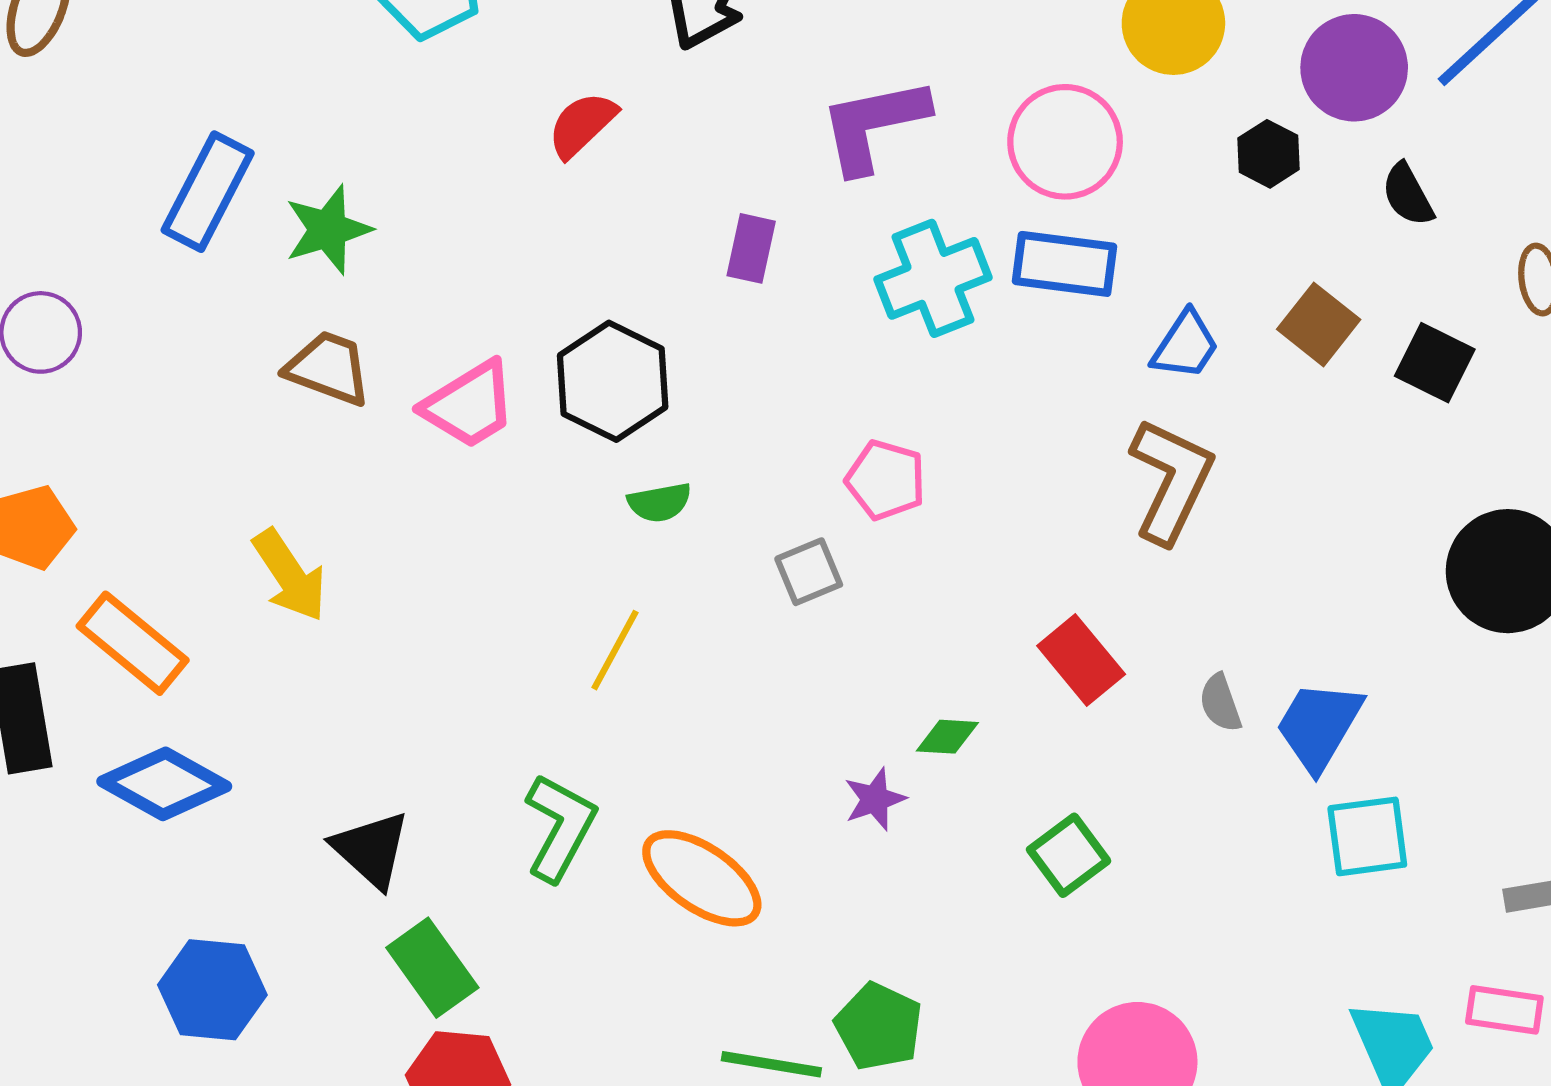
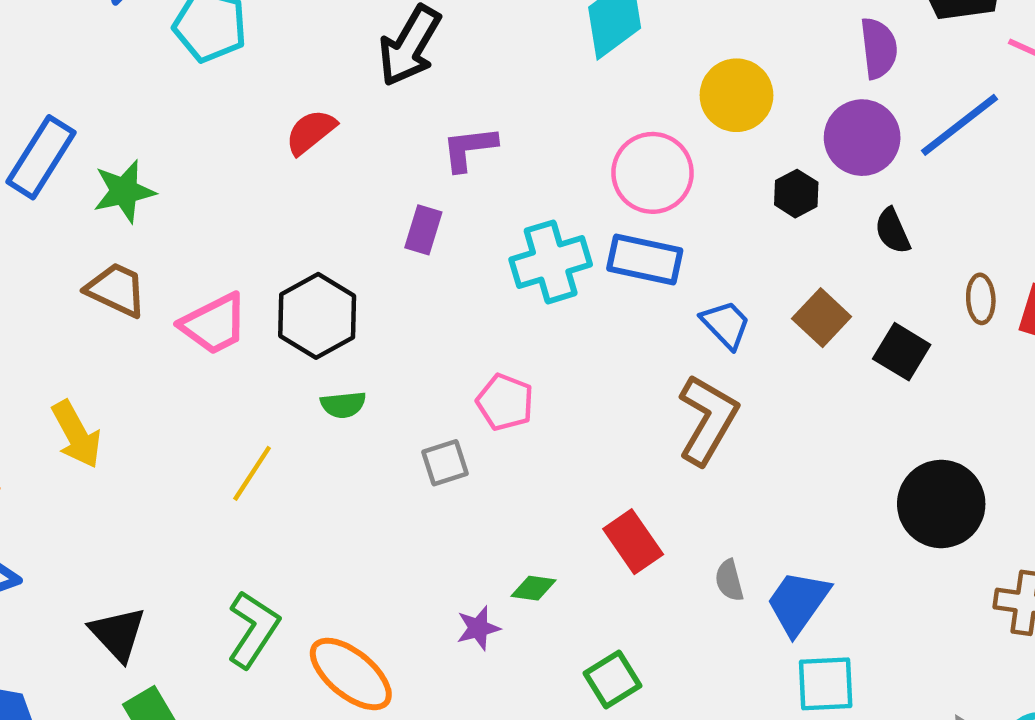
purple L-shape: (874, 125) -> (469, 148), moved, size x0.7
blue trapezoid: (1185, 345) -> (726, 324), turned -82
yellow line: (615, 650) -> (252, 473), moved

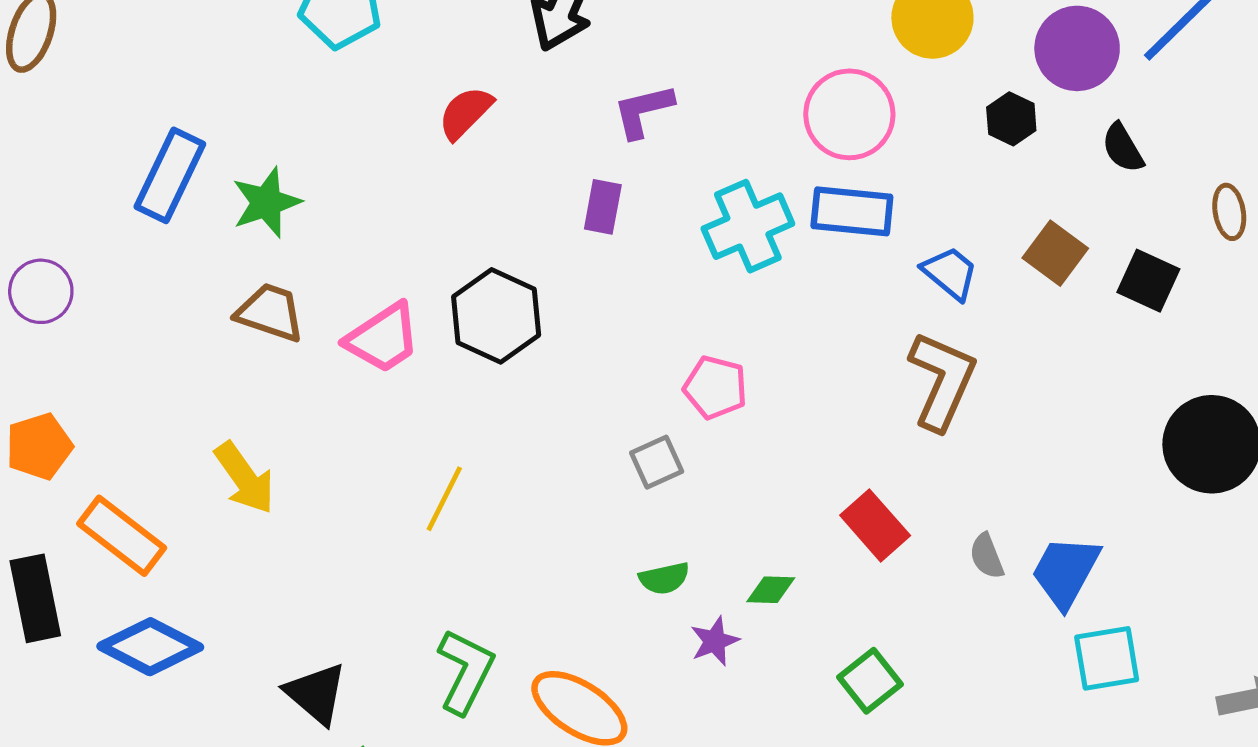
green semicircle: (343, 405) -> (664, 578), moved

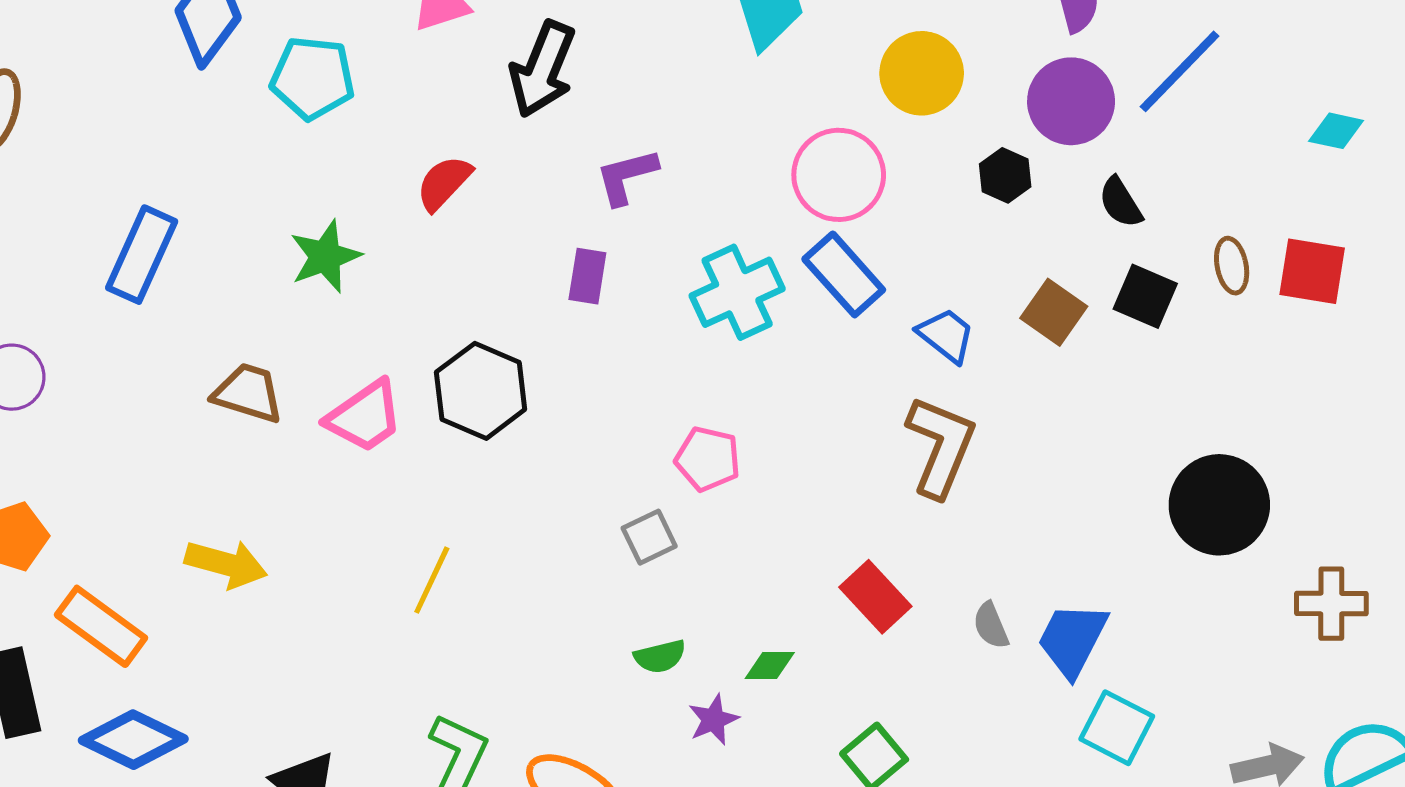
green star: (266, 202) -> (325, 256), moved
blue rectangle: (852, 211) -> (844, 274), turned 44
black square: (1148, 281) -> (1145, 296), moved
yellow arrow: (245, 478) -> (226, 564), turned -38
cyan square: (1107, 658) -> (1117, 728), turned 38

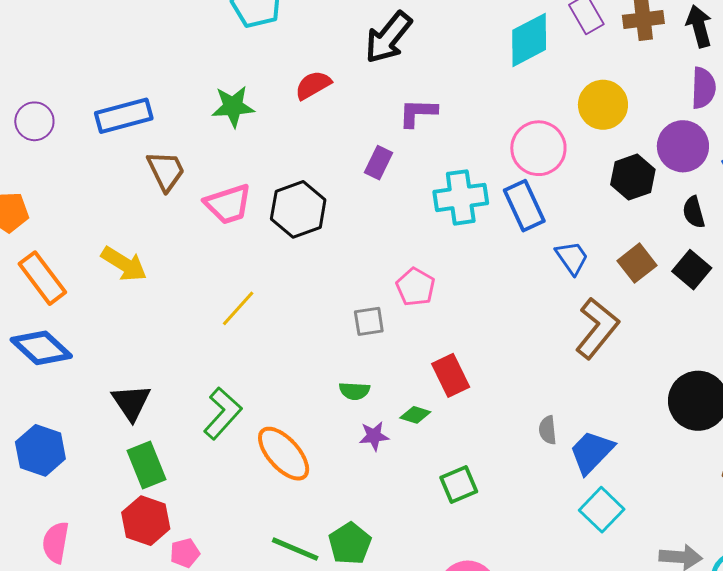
black hexagon: (1005, 175) -> (633, 177), size x1.4
blue rectangle: (142, 255) -> (124, 116), moved, turned 34
brown trapezoid: (248, 393) -> (166, 171), turned 30
brown L-shape: (941, 446) -> (597, 328), moved
red rectangle: (875, 597) -> (451, 375), moved

